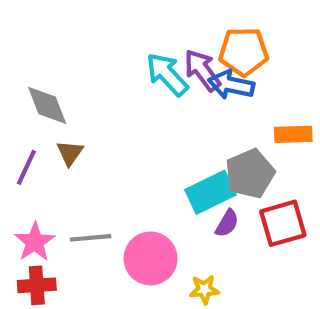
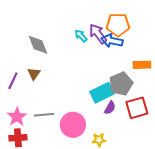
cyan arrow: (167, 74) -> (81, 36), size x0.6
gray diamond: (47, 105) -> (38, 45), moved

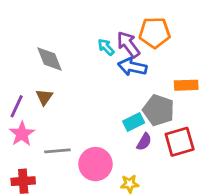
blue arrow: (112, 41) -> (132, 67), moved
gray pentagon: (121, 84) -> (159, 110), turned -30
cyan rectangle: (102, 93) -> (134, 122), size x0.7
pink star: (17, 117) -> (22, 134), moved

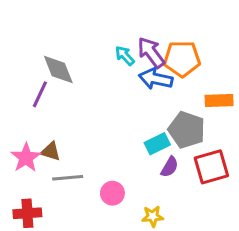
orange pentagon: (155, 33) -> (182, 59), moved
brown triangle: (44, 97) -> (51, 151), moved, turned -48
purple line: (17, 106) -> (40, 94), moved
pink circle: (95, 164) -> (112, 193), size x0.6

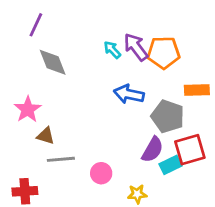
blue arrow: (156, 79) -> (129, 94), moved
purple line: (40, 94) -> (36, 25), moved
cyan rectangle: (157, 144) -> (170, 165), moved
pink star: (26, 158) -> (28, 109), moved
purple semicircle: (170, 167) -> (152, 150), size x1.4

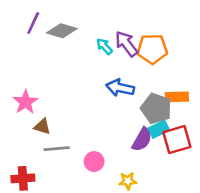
gray diamond: (53, 62) -> (62, 31), moved, turned -52
orange rectangle: (197, 90) -> (177, 97), moved
cyan rectangle: (170, 165) -> (159, 129), moved

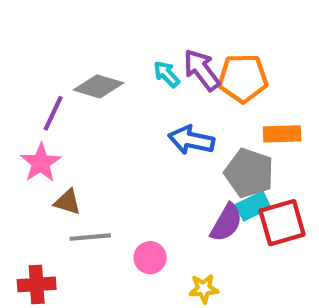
purple line: (33, 23) -> (53, 113), moved
gray diamond: (62, 31) -> (98, 86), moved
orange rectangle: (177, 97) -> (282, 134), moved

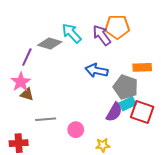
cyan arrow: (167, 74) -> (72, 33), moved, size x1.5
orange pentagon: (243, 78) -> (117, 27), moved
brown triangle: (68, 202) -> (27, 94), moved
red square: (282, 223) -> (142, 112), turned 35

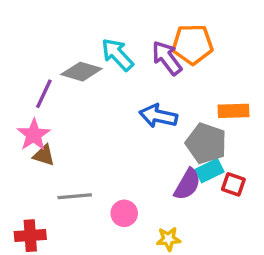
red square: (142, 112) -> (233, 184), size x0.6

